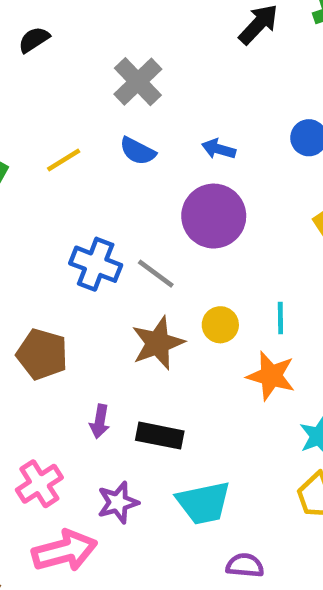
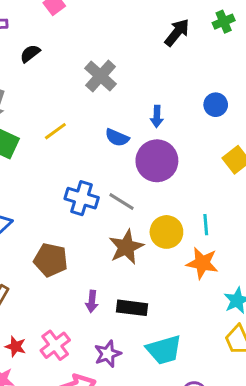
blue arrow: (219, 149) -> (157, 116), turned -100
blue semicircle: (138, 151) -> (117, 138), moved
yellow circle: (220, 325) -> (166, 232), size x1.4

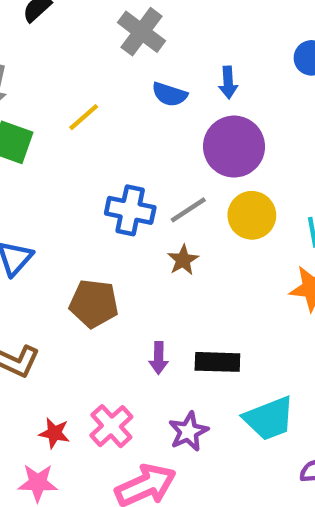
blue semicircle: (117, 138) -> (170, 94), moved
gray line: (122, 201) -> (188, 210), turned -60
yellow circle: (166, 232) -> (252, 215), moved
brown star: (126, 247) -> (183, 260), moved, size x0.6

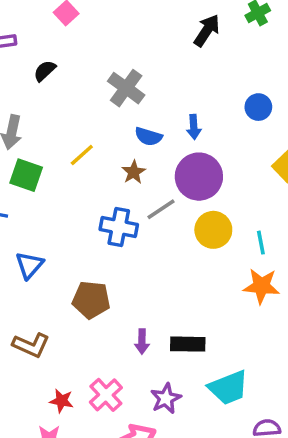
gray line: (188, 210) -> (161, 209), moved
brown star: (183, 260) -> (134, 172), moved

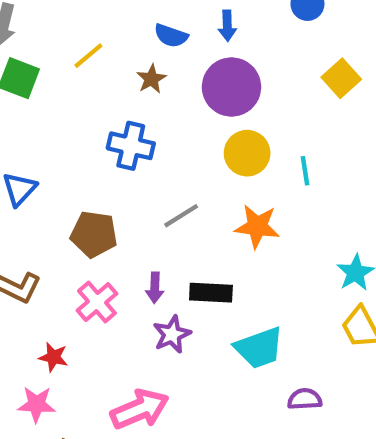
gray line: (161, 209) -> (181, 216), moved
orange star: (261, 286) -> (257, 226), moved
pink cross: (106, 395) -> (97, 302), moved
purple star: (166, 398) -> (172, 334), moved

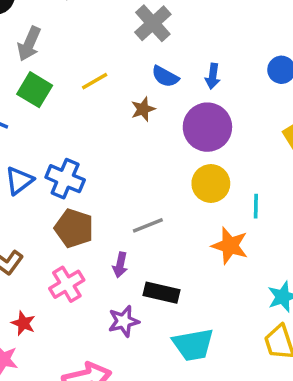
blue cross: (131, 146) -> (65, 179), moved
orange star: (257, 226) -> (230, 246), moved
purple arrow: (155, 288) -> (120, 265), moved

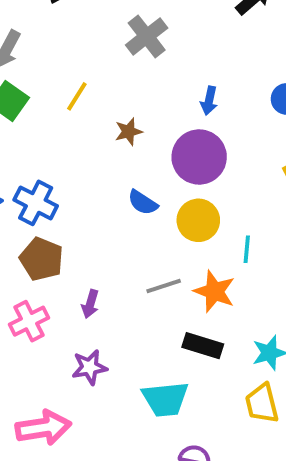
blue semicircle: (165, 76) -> (143, 202), moved
yellow line: (95, 81) -> (77, 96), turned -32
gray line: (148, 225) -> (164, 286), moved
black rectangle: (162, 293) -> (203, 346), moved

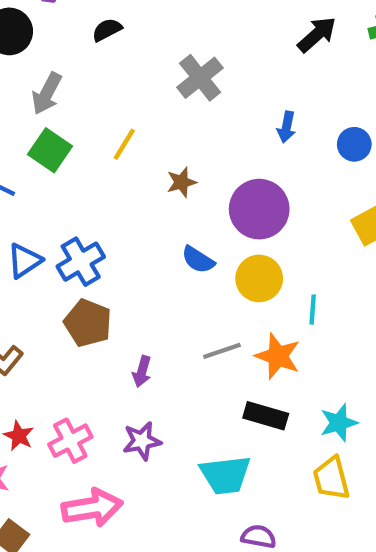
blue arrow: (209, 101) -> (286, 127), moved
blue cross: (36, 203) -> (81, 262), turned 33
pink cross: (29, 321) -> (70, 441), moved

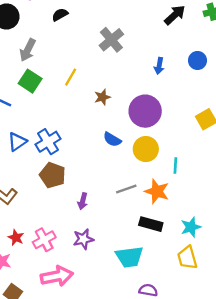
blue circle: (354, 144) -> (197, 60), moved

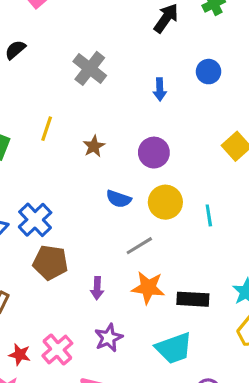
purple circle: (145, 111) -> (154, 153), size x0.7
gray line: (126, 189) -> (139, 246), moved
orange star: (157, 191) -> (148, 288), moved

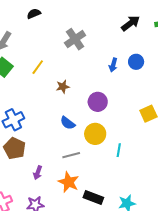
blue circle: (209, 72) -> (136, 62), moved

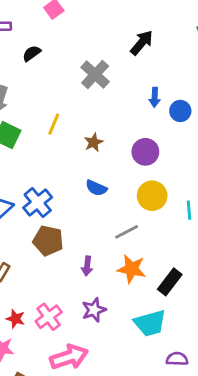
black arrow: (131, 23) -> (142, 43), moved
blue circle: (136, 62) -> (180, 111), moved
blue semicircle: (68, 123) -> (96, 188), moved
black rectangle: (93, 197) -> (170, 282), turned -60

